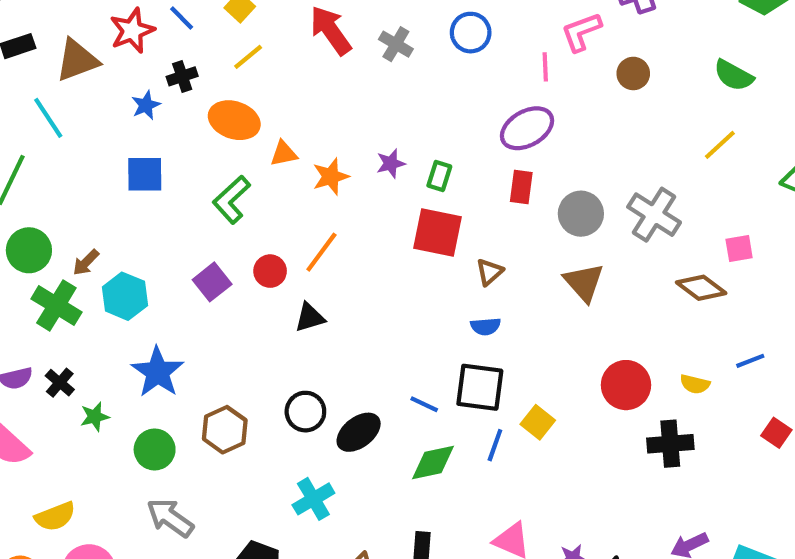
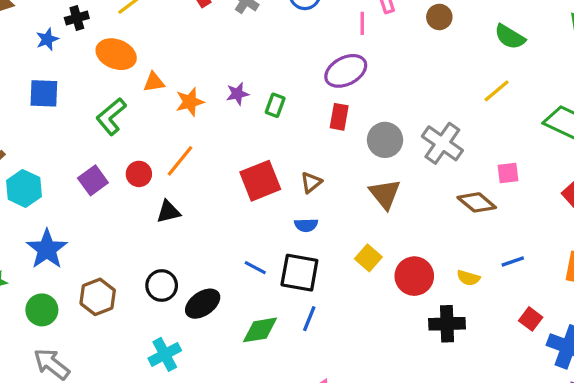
brown circle: (633, 73) -> (439, 17), moved
red square: (438, 232) -> (260, 181), moved, turned -36
blue line: (424, 404) -> (255, 268), moved
yellow square: (538, 422) -> (368, 258), moved

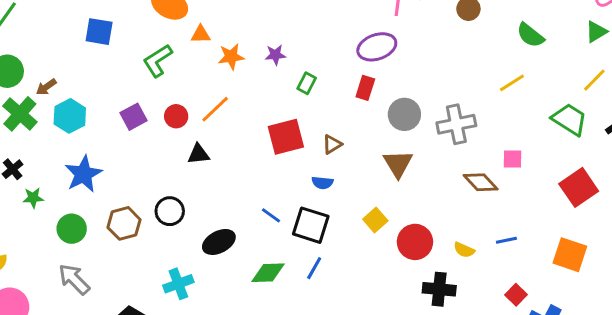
green rectangle: (275, 105) -> (307, 83), moved
gray cross: (442, 143) -> (456, 124), turned 36
black circle: (162, 286) -> (170, 211), moved

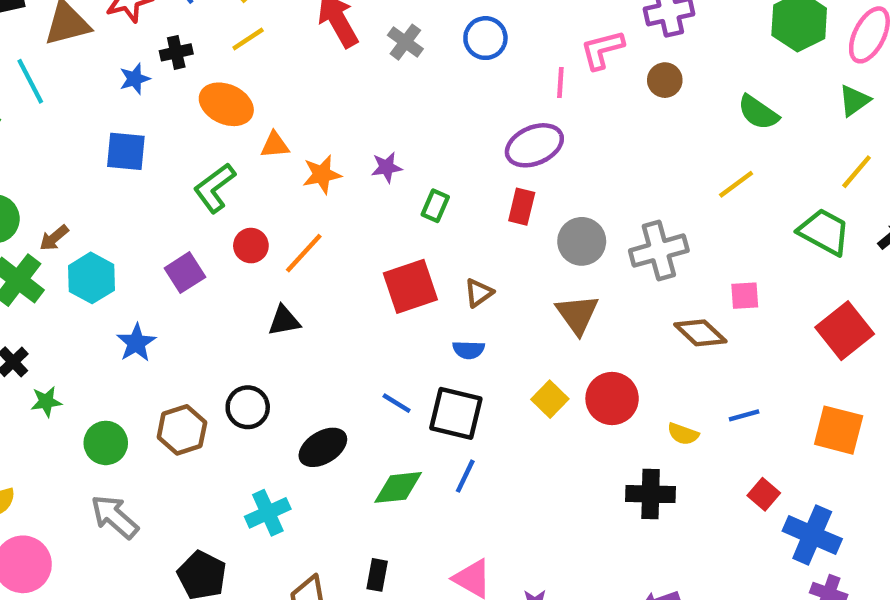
red circle: (176, 116) -> (251, 246), moved
blue star: (83, 174) -> (136, 343), moved, size x0.7
red circle: (415, 242) -> (612, 399), moved

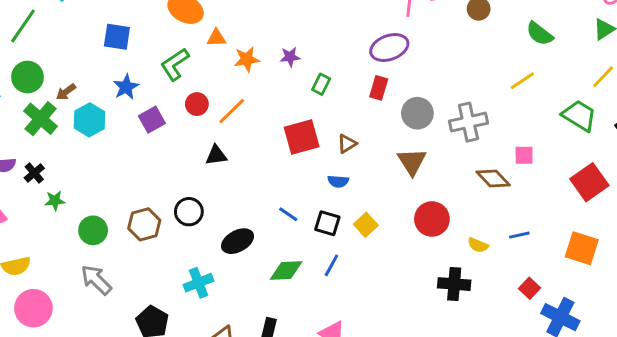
blue star: (136, 343) -> (126, 87), moved
yellow square: (550, 399) -> (366, 225), moved
black square: (456, 413) -> (327, 223), size x0.7

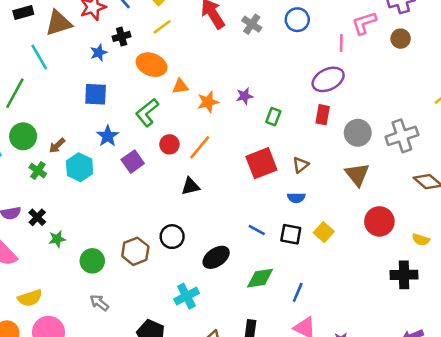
green cross: (41, 119) -> (38, 171), size x0.6
blue line: (331, 265) -> (298, 292), moved
gray arrow: (96, 280) -> (99, 303), size x0.7

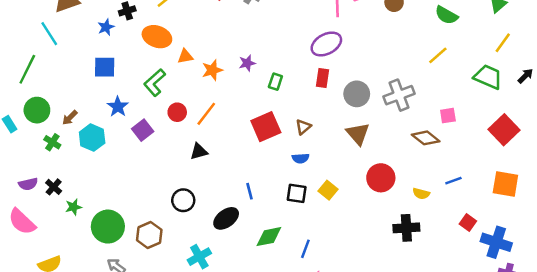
blue line: (257, 230) -> (249, 191), moved, turned 49
brown hexagon: (135, 251) -> (149, 235), moved
green circle: (92, 261) -> (108, 227), size x1.4

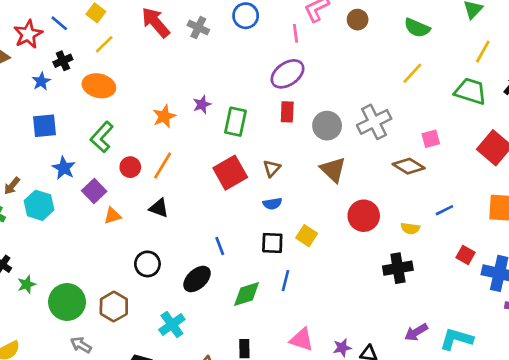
orange triangle: (185, 56) -> (112, 216), moved
green rectangle: (275, 82) -> (236, 122), size x1.5
black triangle: (199, 151) -> (159, 208), turned 42
blue line: (305, 249) -> (286, 281), moved

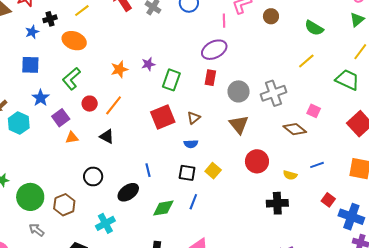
pink square: (431, 139) -> (314, 111), turned 32

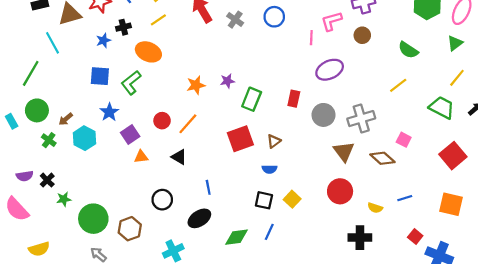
purple ellipse: (214, 50) -> (330, 70), moved
green L-shape: (71, 79) -> (131, 83), moved
brown triangle: (239, 124) -> (344, 151), moved
blue line: (148, 170) -> (208, 187), moved

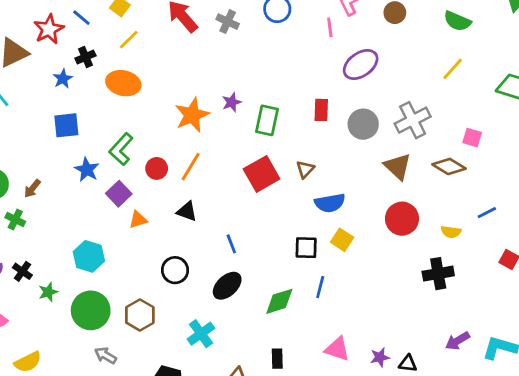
green L-shape: (131, 83) -> (121, 149), moved
orange star: (196, 85) -> (192, 115), size x1.4
cyan hexagon: (85, 138) -> (89, 256), moved
blue semicircle: (269, 169) -> (330, 203), moved, size x1.5

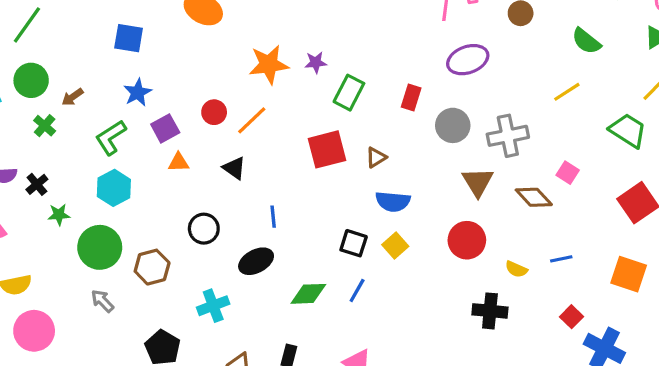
green L-shape: (121, 149) -> (111, 137), moved

